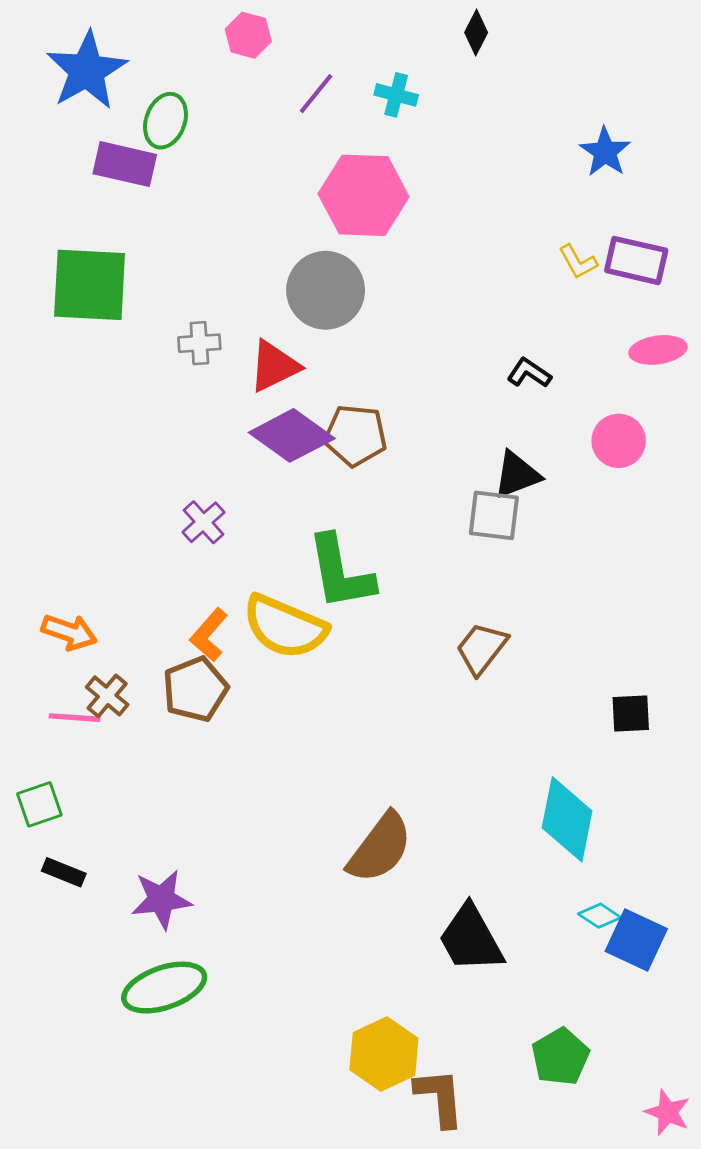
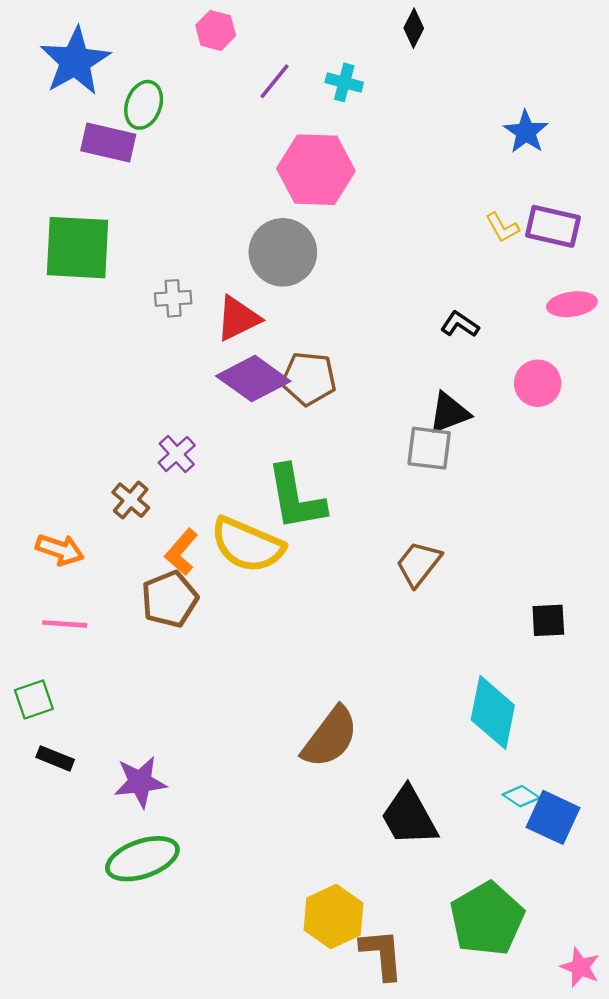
brown cross: (107, 696) -> (131, 500), moved
green pentagon: (560, 1057) -> (487, 919), size x1.5

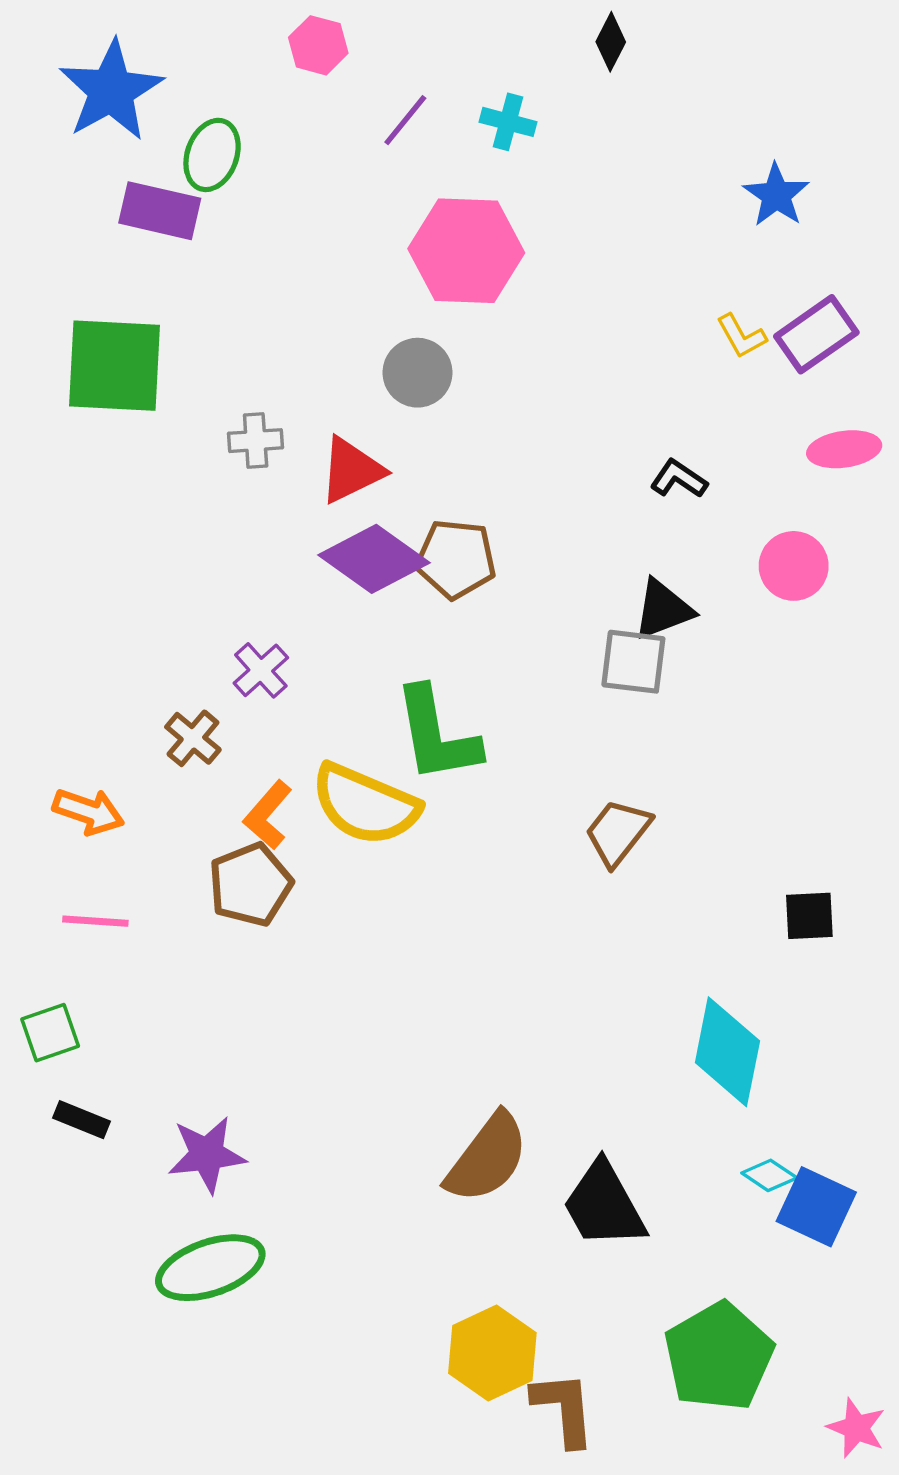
purple rectangle: (553, 226) -> (816, 334), turned -48
gray circle: (283, 252) -> (418, 373), size x0.7
brown semicircle: (330, 737) -> (487, 1158), moved

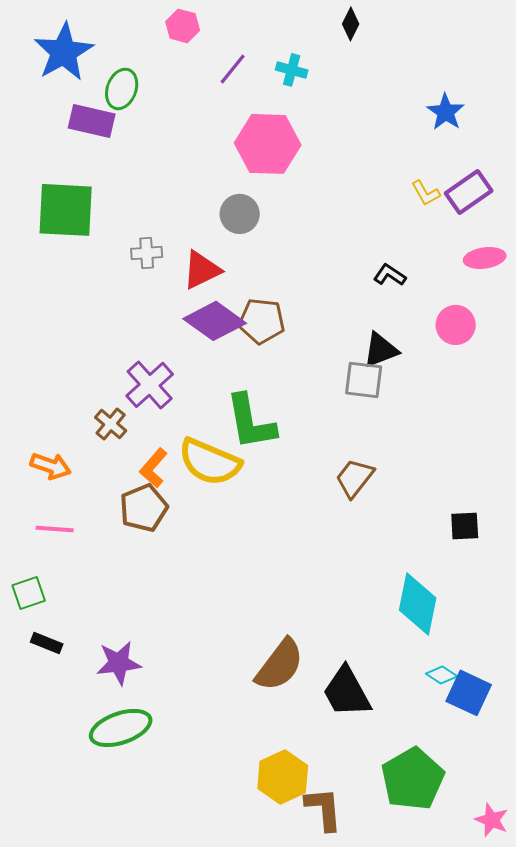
purple cross: (261, 670) -> (150, 385), size x1.5

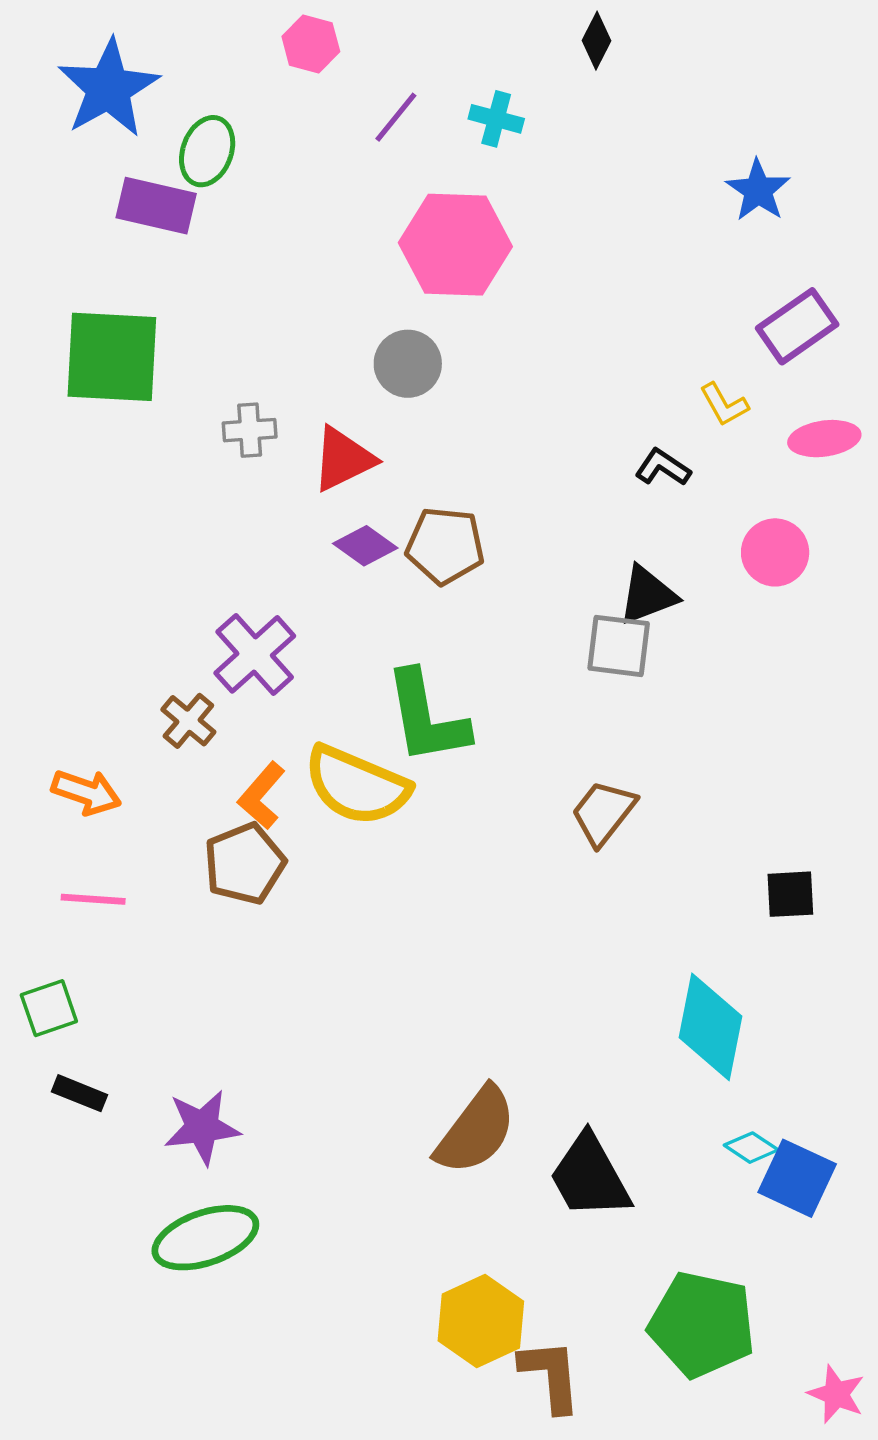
yellow L-shape: (426, 193) -> (724, 405), moved
purple diamond: (215, 321) -> (365, 546), size x0.6
green pentagon: (413, 779) -> (702, 1324), turned -30

